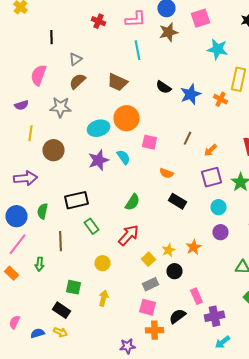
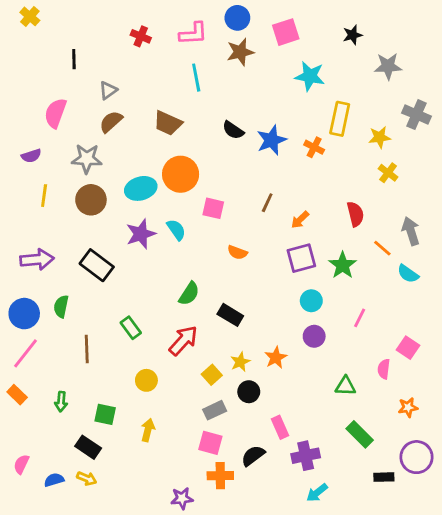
brown circle: (54, 150) -> (91, 200), moved
black rectangle: (76, 200) -> (97, 265), moved, turned 50
black rectangle: (178, 201) -> (230, 315), moved
green arrow: (40, 264) -> (61, 402), moved

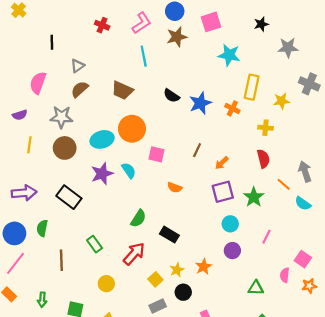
pink L-shape: (193, 34) -> (142, 23), turned -30
yellow cross: (388, 173) -> (265, 128), moved, turned -32
orange star: (408, 407) -> (309, 286), moved

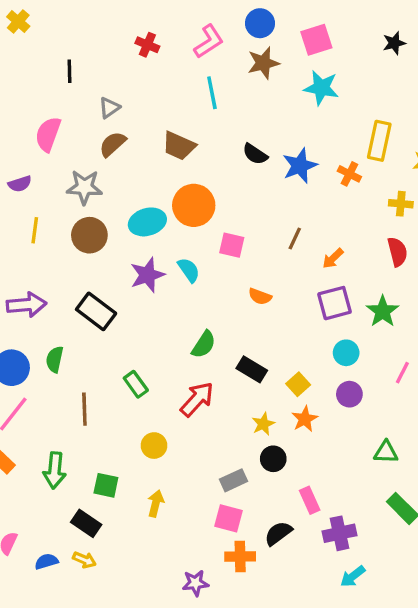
cyan star: (229, 55) -> (321, 88), moved
yellow square: (155, 279) -> (298, 384), moved
green arrow: (42, 300) -> (55, 470), size x1.5

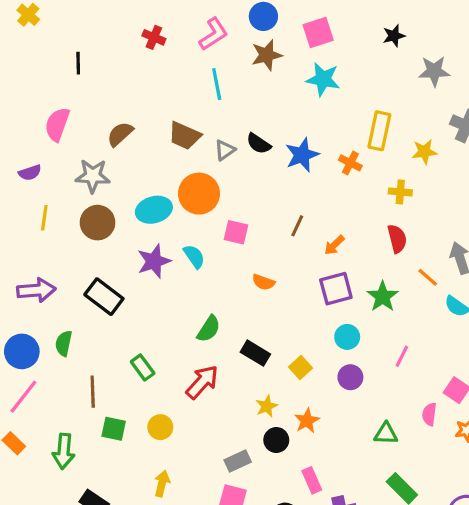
gray triangle: (109, 108) -> (225, 150), moved
orange star: (305, 419) -> (307, 421), moved
green square: (106, 485) -> (114, 429), moved

